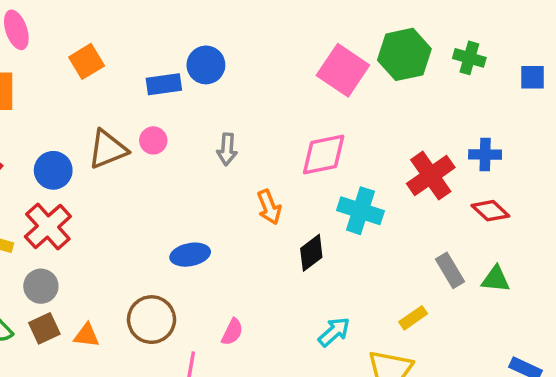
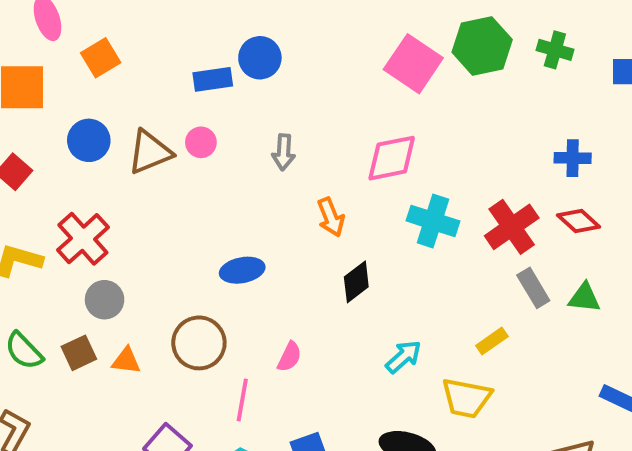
orange square: (87, 61) -> (101, 58), moved
blue circle: (53, 170) -> (89, 140), moved
red cross: (431, 176) -> (512, 227), moved
black diamond: (311, 253) -> (356, 282), moved
gray circle: (41, 286) -> (105, 300), moved

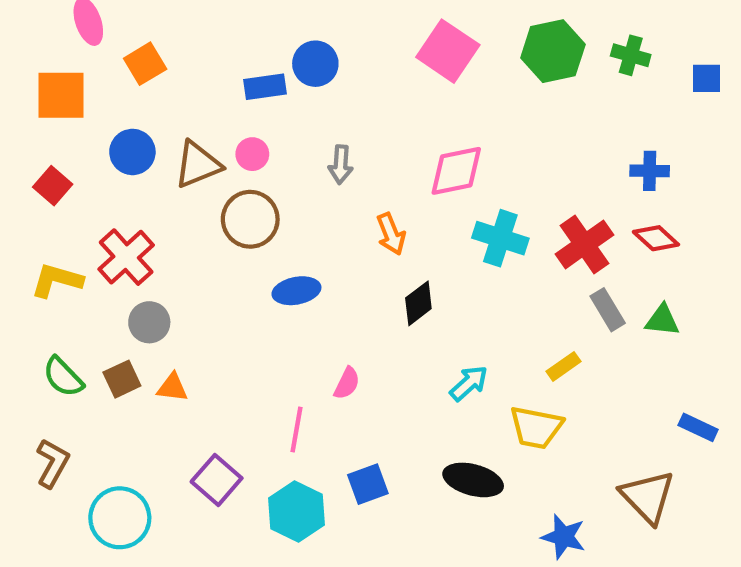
pink square: (413, 64) -> (448, 51), moved
brown circle: (199, 343) -> (250, 219), moved

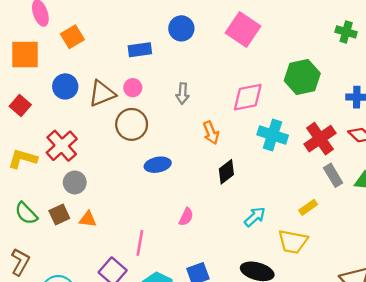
green hexagon: (553, 51) -> (302, 77), moved
blue circle: (315, 64) -> (181, 28), moved
pink line: (296, 429) -> (140, 243), moved

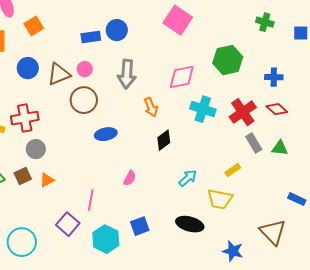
blue circle: (181, 28) -> (117, 30), moved
gray arrow: (183, 94) -> (127, 74), size x1.6
red cross: (62, 146) -> (25, 118), turned 32
orange triangle: (88, 219) -> (47, 180), turned -35

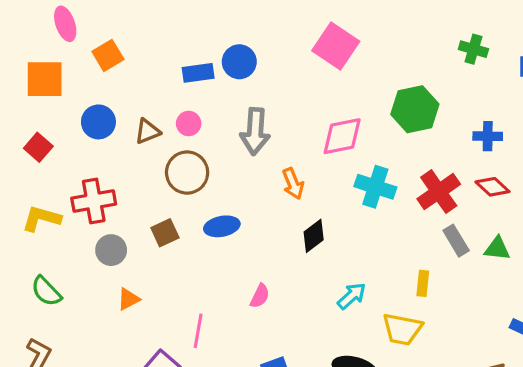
brown triangle: (59, 74) -> (147, 131), size x0.7
yellow rectangle: (233, 170) -> (423, 283), turned -49
brown square: (23, 176) -> (165, 233), moved

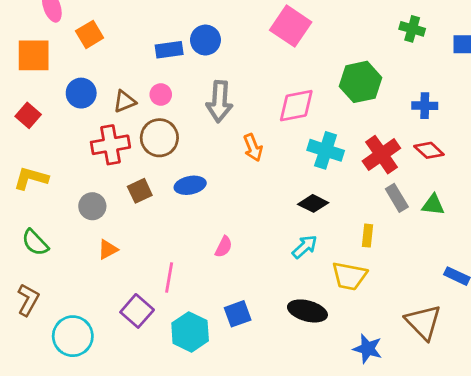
red cross: (94, 201) -> (110, 145), moved
black diamond: (314, 236) -> (313, 203), moved, turned 64

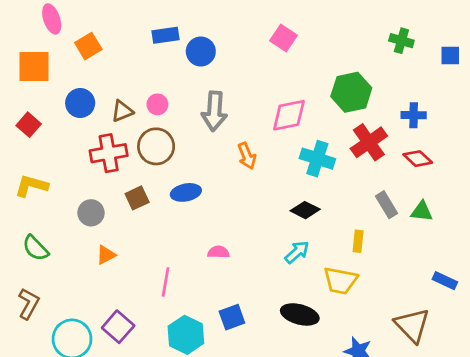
pink square: (291, 26) -> (283, 38), size x0.7
blue rectangle: (169, 50) -> (166, 35), moved
red cross: (381, 155) -> (369, 142), moved
pink semicircle: (224, 247) -> (218, 252), turned -115
purple square: (137, 311) -> (118, 327), moved

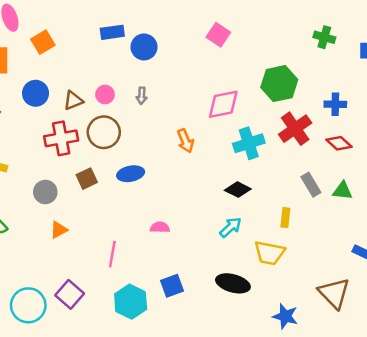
gray arrow: (214, 111) -> (142, 96), moved, size x0.5
cyan cross: (317, 159) -> (249, 143), turned -36

